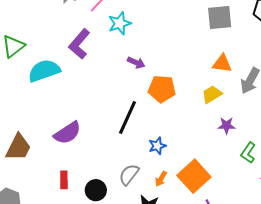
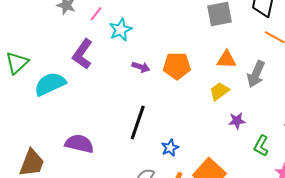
orange pentagon: (162, 89) -> (177, 66), moved
purple semicircle: (67, 133) -> (79, 144), turned -128

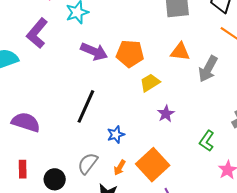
purple arrow: (141, 67) -> (94, 51), size x1.5
yellow trapezoid: (219, 91) -> (150, 83), moved
purple star: (237, 121) -> (166, 114), moved, turned -30

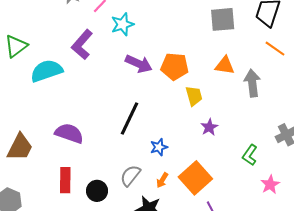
gray arrow: (208, 69) -> (252, 83), turned 144
yellow trapezoid: (150, 83) -> (194, 96), turned 105
red rectangle: (23, 169) -> (65, 180), size x1.4

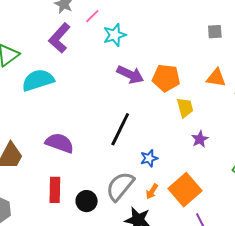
gray square: (223, 19) -> (215, 32), size x0.6
purple L-shape: (82, 45) -> (59, 38), moved
gray semicircle: (130, 176) -> (120, 186), size x1.4

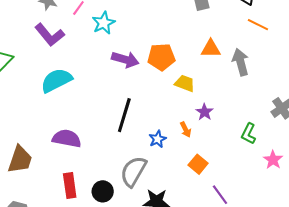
purple L-shape: (59, 38) -> (50, 35), turned -72
cyan semicircle: (38, 80) -> (56, 80), moved
yellow trapezoid: (185, 108) -> (185, 83), turned -45
orange square: (185, 190) -> (198, 164), size x0.6
orange arrow: (152, 191) -> (186, 130), moved, turned -49

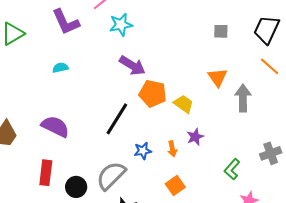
orange triangle: (211, 49) -> (218, 77), turned 40
orange pentagon: (161, 57) -> (153, 94), moved
cyan semicircle: (56, 80) -> (60, 68), size x0.5

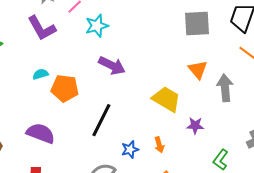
gray square: (221, 31) -> (197, 23), size x1.8
orange pentagon: (153, 94) -> (65, 88), moved
yellow trapezoid: (184, 104) -> (166, 99), size x1.4
purple star: (195, 137) -> (195, 126), moved, turned 30

